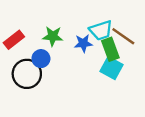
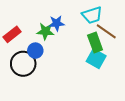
cyan trapezoid: (101, 30) -> (92, 15), moved
blue star: (83, 43) -> (57, 23), moved

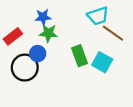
blue star: (57, 23) -> (43, 17), moved
green rectangle: (95, 42) -> (80, 56), moved

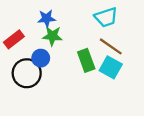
brown line: (113, 33) -> (111, 46), moved

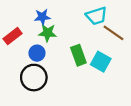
brown line: (111, 46) -> (113, 33), moved
black circle: (27, 73) -> (34, 78), moved

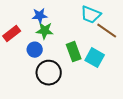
cyan trapezoid: (96, 16) -> (91, 15), turned 40
black circle: (34, 78) -> (49, 73), moved

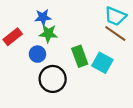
cyan trapezoid: (91, 15) -> (115, 16), moved

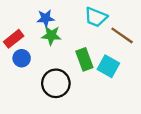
cyan trapezoid: (115, 16) -> (96, 17), moved
blue circle: (37, 54) -> (22, 58), moved

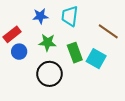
cyan trapezoid: (96, 17) -> (70, 16), moved, turned 75
green star: (51, 35) -> (47, 42), moved

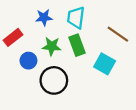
blue circle: (19, 52) -> (28, 61), moved
green rectangle: (75, 53) -> (77, 45), moved

